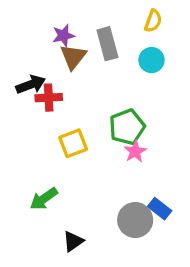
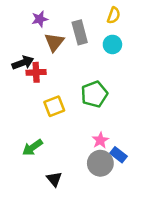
purple star: (63, 36) -> (40, 19), moved
pink star: (135, 151) -> (100, 140), moved
black triangle: (73, 241) -> (54, 179), turned -35

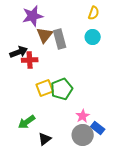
purple star: (40, 19) -> (33, 16), size x1.5
gray rectangle: (80, 32) -> (60, 39), moved
green pentagon: (94, 94) -> (62, 89), moved
black triangle: (54, 179) -> (45, 139), moved, turned 32

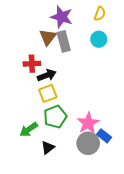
purple star: (33, 16) -> (62, 17), moved, turned 30
black arrow: (19, 52) -> (47, 75), moved
green pentagon: (62, 89) -> (55, 117), moved
pink star: (83, 116) -> (88, 123), size x1.5

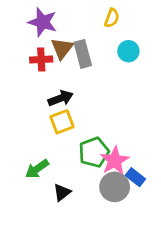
yellow semicircle: (100, 14) -> (112, 18), moved
purple star: (62, 17) -> (43, 22), moved
red cross: (32, 64) -> (41, 59), moved
green pentagon: (55, 117) -> (94, 152), moved

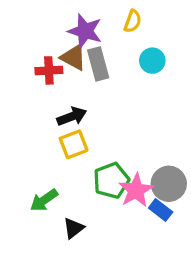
purple star: (43, 22) -> (85, 31), moved
brown triangle: (62, 48) -> (74, 57), turned -40
gray circle: (115, 187) -> (169, 184), moved

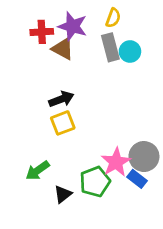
gray rectangle: (98, 64) -> (110, 47), moved
red cross: (49, 70) -> (42, 32), moved
green pentagon: (111, 180) -> (95, 182), moved

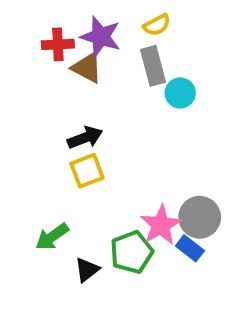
yellow semicircle: (113, 18) -> (157, 25), turned 42
cyan circle: (130, 51) -> (180, 93), moved

